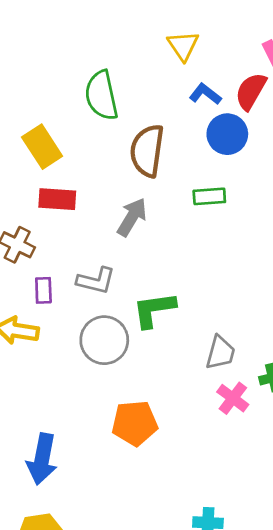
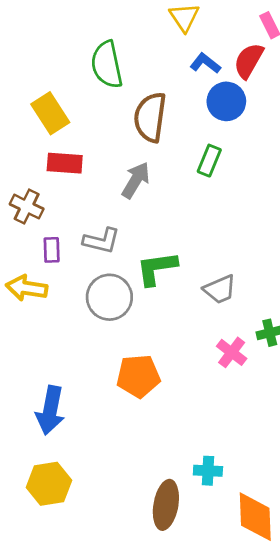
green rectangle: (209, 196) -> (209, 161), turned -64
gray trapezoid: (220, 353) -> (220, 289), moved, turned 52

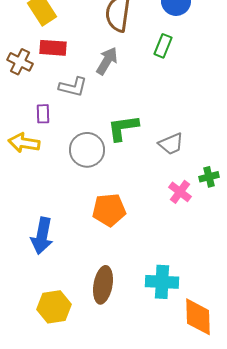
brown cross: (27, 207) -> (20, 62), moved
gray L-shape: (102, 241) -> (73, 87), moved
cyan cross: (208, 471) -> (162, 282), size x1.5
yellow hexagon: (49, 484) -> (54, 307), moved
brown ellipse: (166, 505) -> (103, 285), moved

